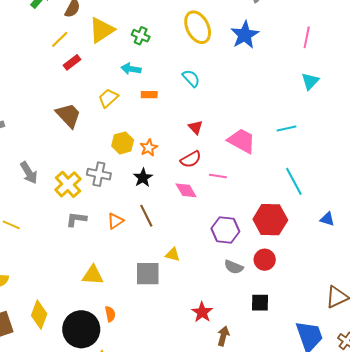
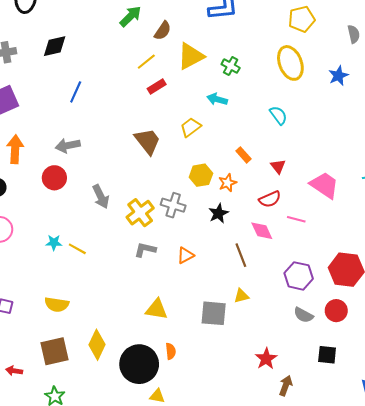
blue star: (245, 35) -> (338, 76), size x0.7
orange rectangle: (149, 95) -> (244, 155), moved, turned 42
brown line: (146, 216) -> (241, 255), moved
yellow triangle: (173, 254) -> (241, 296), turned -35

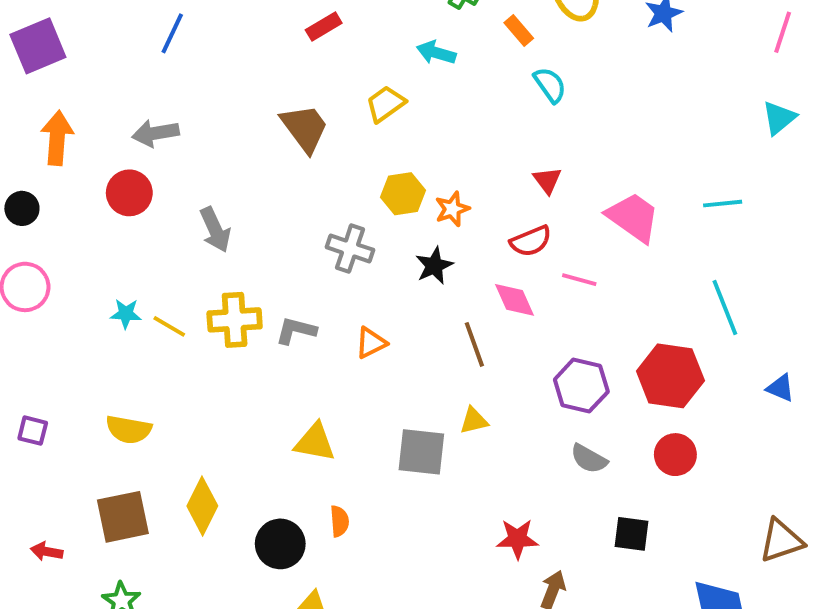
orange rectangle: (244, 155) -> (519, 31), moved
yellow cross: (140, 213) -> (235, 320), moved, turned 32
red circle: (336, 311) -> (675, 455), moved
red star: (266, 359) -> (517, 539), turned 30
black circle: (139, 364) -> (280, 544), size x0.7

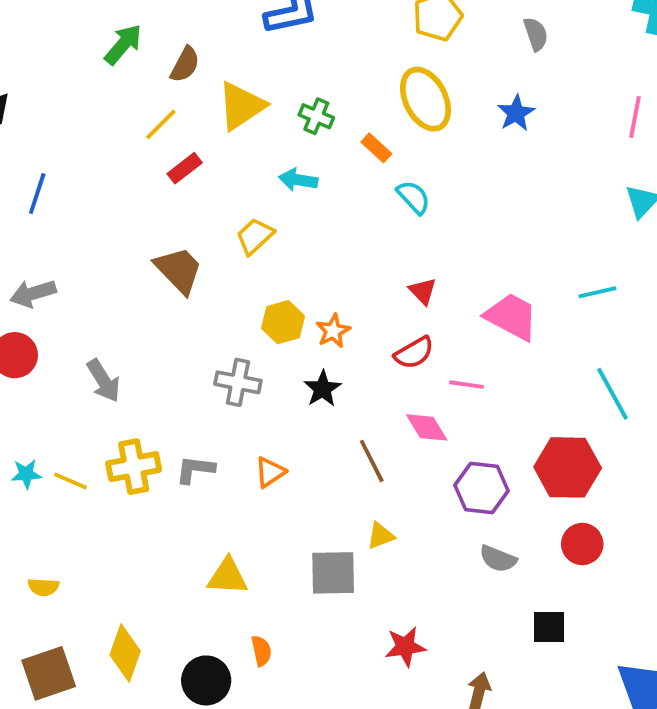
pink diamond: (514, 300) -> (427, 427), moved
yellow semicircle: (129, 429) -> (43, 587), size x0.7
red star: (517, 539) -> (405, 647), moved

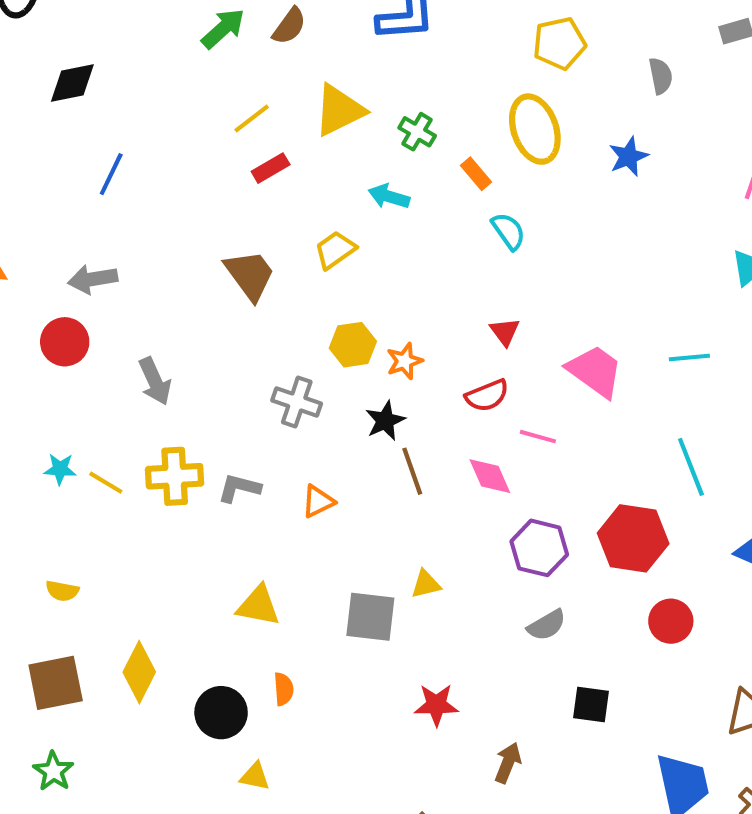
brown semicircle: (185, 65) -> (289, 26), moved
brown line: (372, 461) -> (412, 471), moved
red circle: (582, 544) -> (671, 621), moved
gray semicircle: (498, 559) -> (547, 625), turned -60

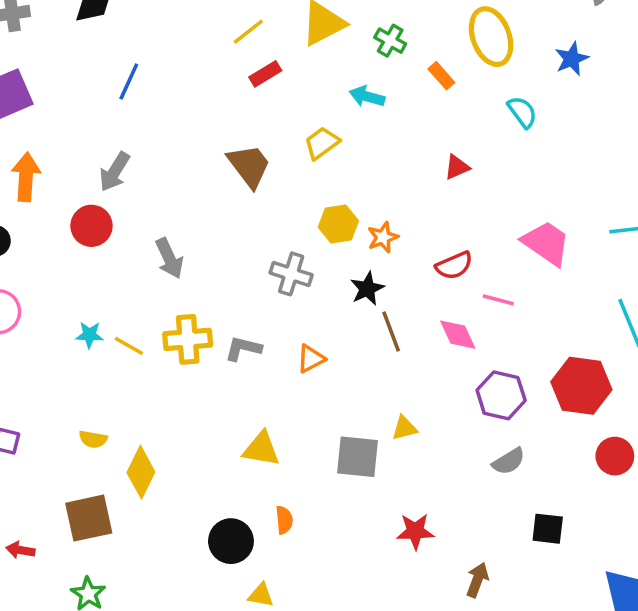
cyan semicircle: (508, 231) -> (522, 112), moved
gray arrow: (93, 279) -> (115, 172), turned -48
red triangle: (505, 332) -> (457, 167), moved, turned 44
yellow diamond: (139, 672) -> (141, 472), moved

